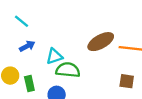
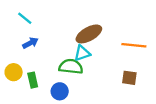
brown ellipse: (101, 42) -> (89, 34), moved
cyan triangle: (54, 56) -> (82, 53), moved

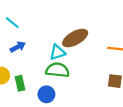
cyan triangle: (82, 53) -> (57, 52), moved

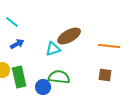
green semicircle: (57, 70) -> (59, 77), moved
green rectangle: (20, 83) -> (19, 77), size x1.5

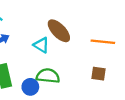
brown ellipse: (69, 36) -> (59, 31), turned 75
cyan triangle: (53, 49) -> (41, 45), turned 49

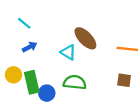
blue circle: (30, 87) -> (47, 93), moved

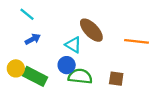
brown square: (124, 80) -> (116, 79), moved
green rectangle: (32, 82) -> (35, 76), turned -50
blue circle: (47, 93) -> (67, 65), moved

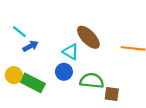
cyan line: (27, 14) -> (19, 32), moved
green semicircle: (80, 76) -> (92, 81), moved
brown square: (116, 79) -> (112, 94), moved

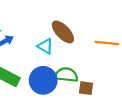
blue circle: (64, 72) -> (43, 80), moved, size x1.6

